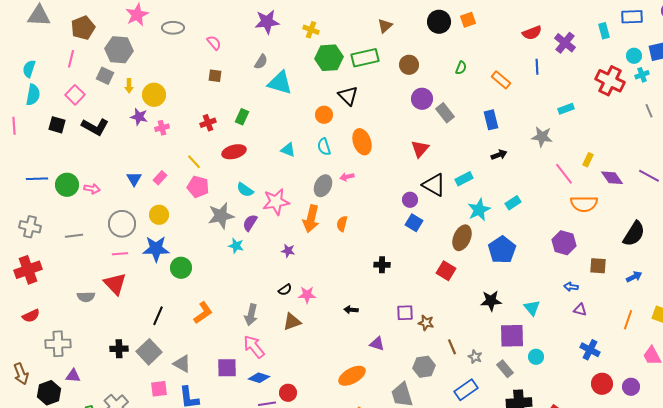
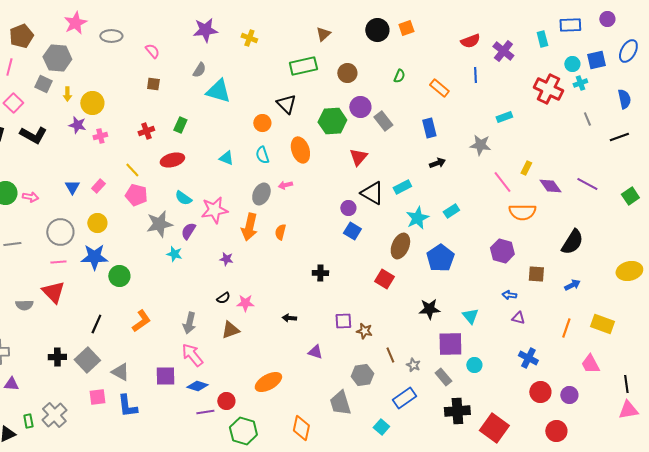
green hexagon: (329, 58) -> (332, 121), moved
orange ellipse: (352, 376) -> (268, 382), moved

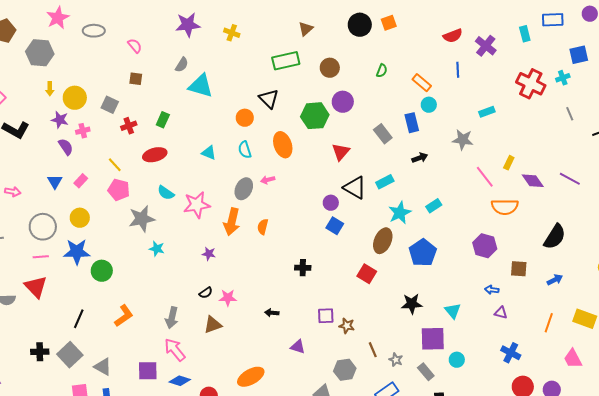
cyan circle: (572, 64) -> (429, 105), moved
gray square: (43, 84) -> (110, 105), moved
gray rectangle: (383, 121) -> (383, 134), moved
purple semicircle: (188, 231) -> (66, 147), moved, turned 114

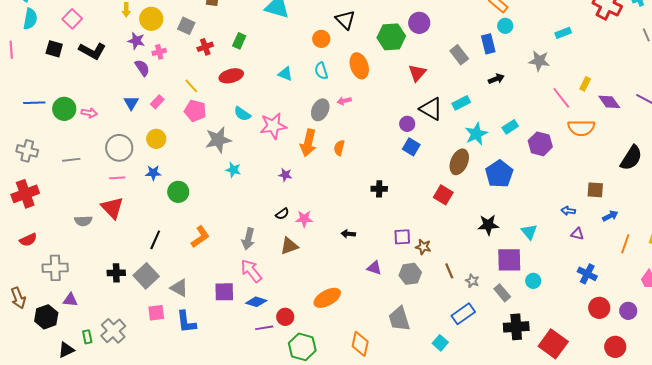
purple hexagon: (485, 246) -> (540, 144), moved
blue star: (77, 252) -> (153, 173), size x0.6
blue arrow: (555, 280) -> (610, 216), moved
gray hexagon: (345, 370) -> (410, 274), moved

